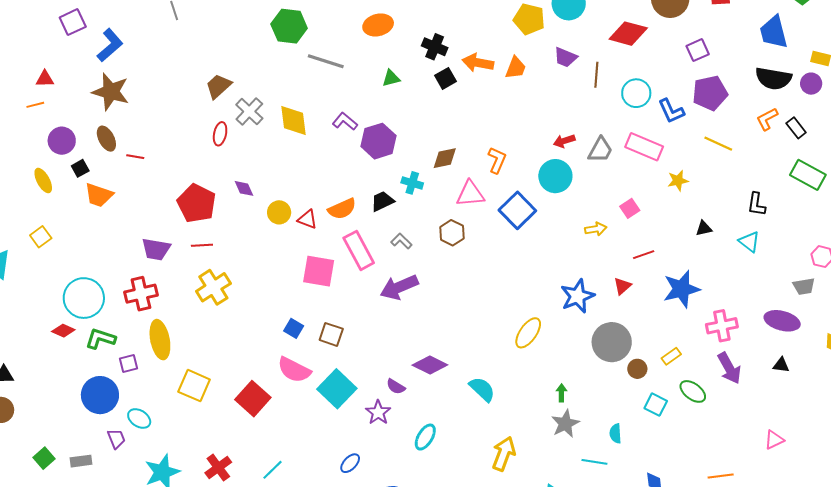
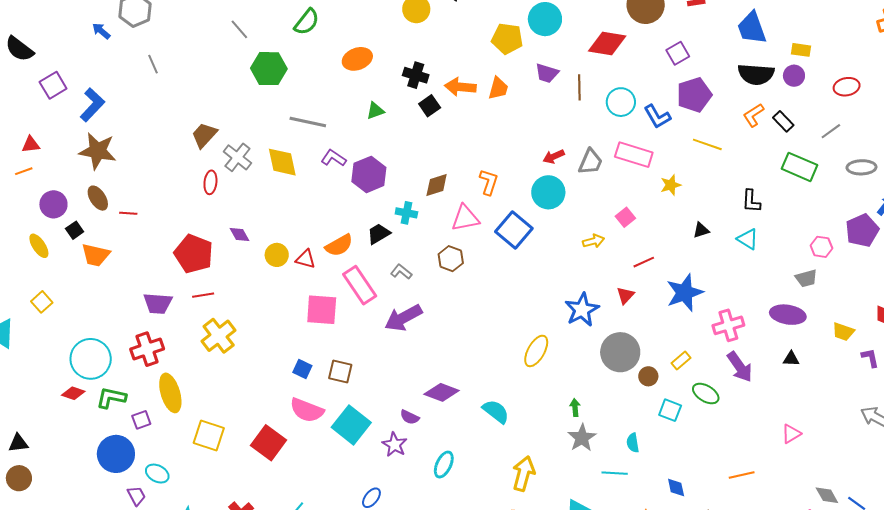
gray line: (326, 61) -> (308, 122), moved

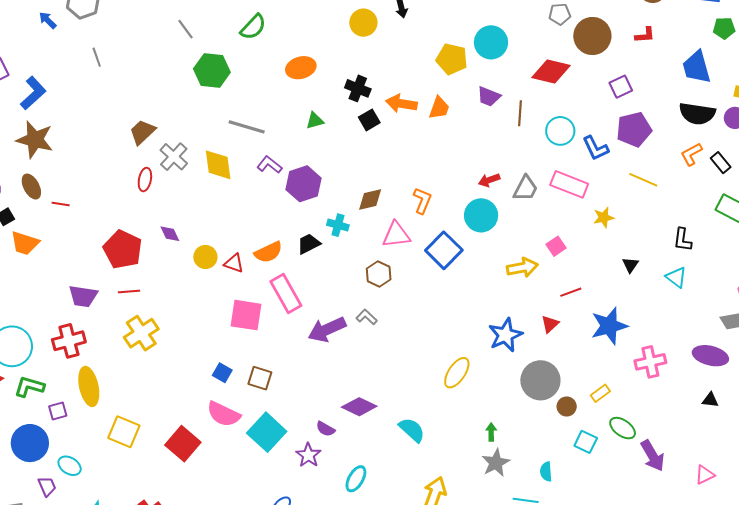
black triangle: (701, 230) -> (630, 265), turned -42
yellow arrow: (593, 241) -> (522, 267), size x1.4
gray L-shape: (401, 272) -> (367, 317), moved
purple arrow: (740, 367) -> (653, 456), moved

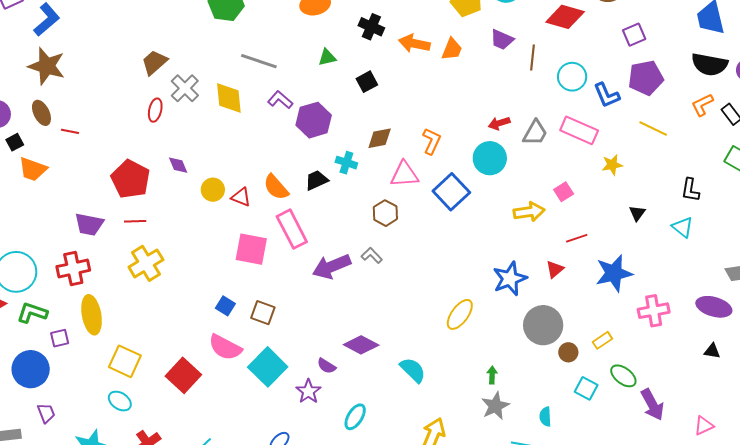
black square: (369, 120) -> (367, 82), moved
orange semicircle: (268, 252) -> (276, 187), turned 72
cyan ellipse: (70, 466) -> (120, 401), moved

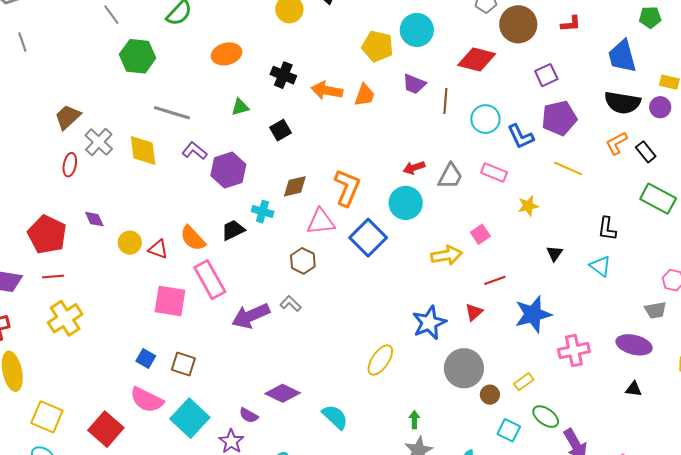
pink rectangle: (579, 130) -> (494, 172), size x0.7
orange L-shape: (432, 141) -> (347, 188), size x1.4

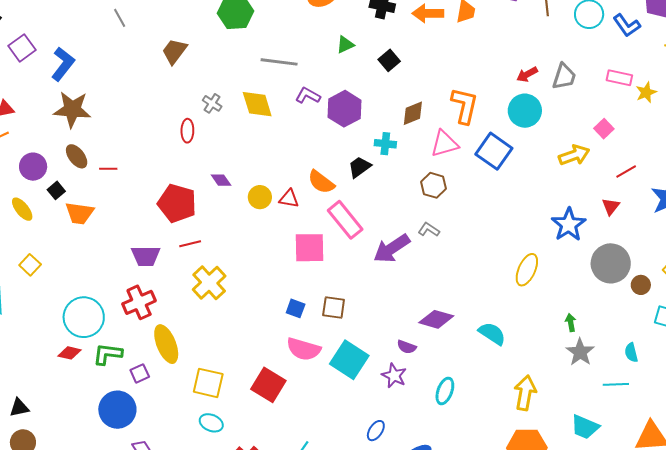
brown trapezoid: (68, 117) -> (174, 51), moved
gray cross: (99, 142) -> (212, 103), size x0.7
pink rectangle: (494, 172) -> (619, 78), moved

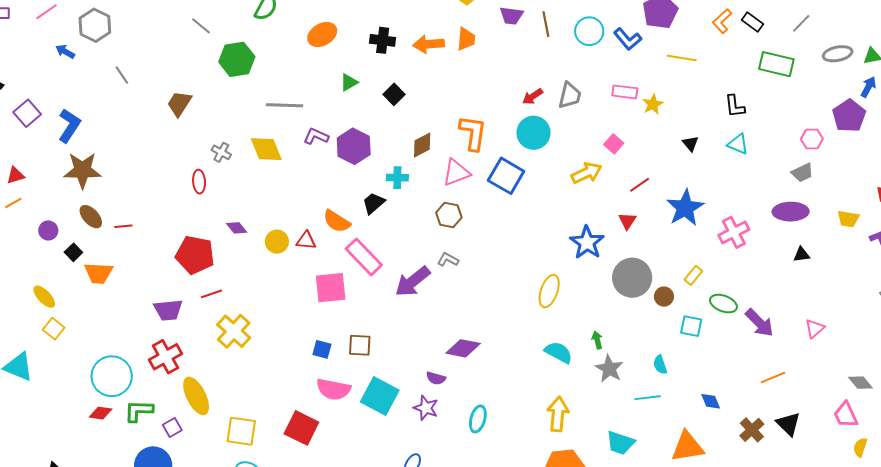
purple circle: (33, 167) -> (48, 230), size x0.7
yellow ellipse: (22, 209) -> (44, 297), moved
cyan semicircle: (492, 334) -> (559, 352), moved

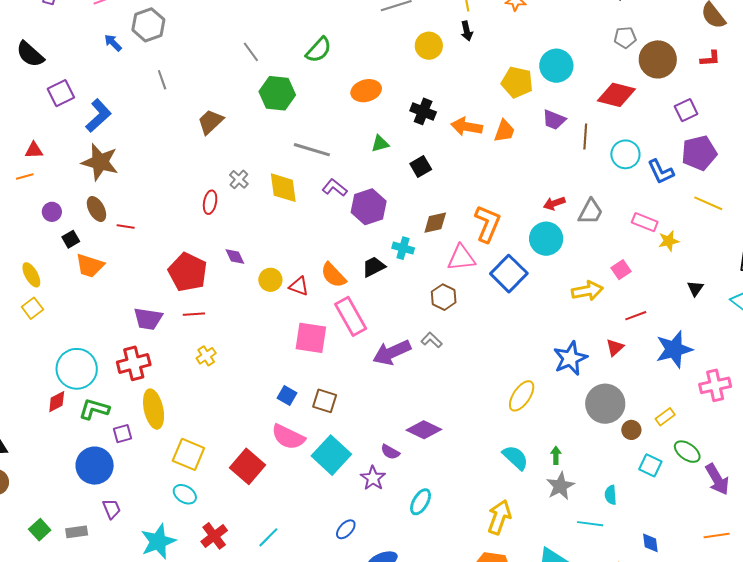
yellow cross: (234, 331) -> (206, 356), size x0.6
red diamond: (101, 413) -> (57, 402), turned -50

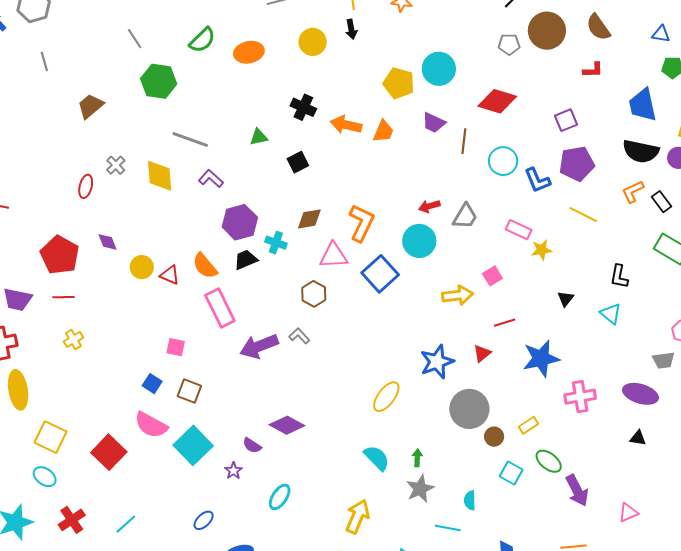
brown circle: (658, 59) -> (547, 31), moved
orange ellipse: (366, 91) -> (249, 52), moved
purple hexagon: (369, 207) -> (240, 222), moved
pink square: (311, 338) -> (176, 347), moved, size x0.6
purple star: (373, 478) -> (233, 471), size x0.7

